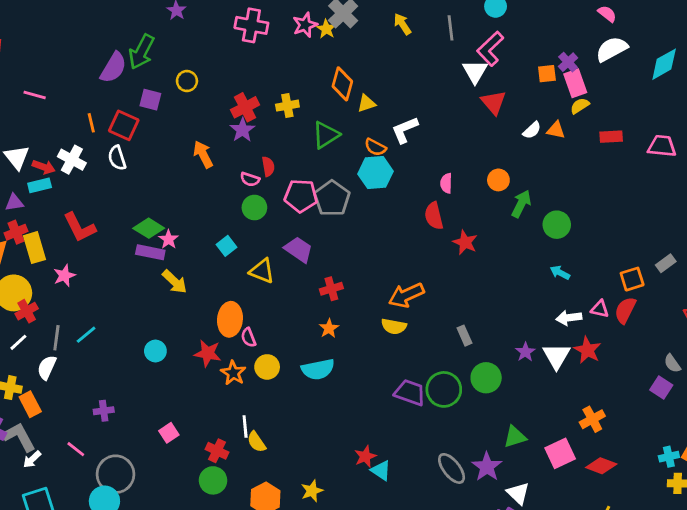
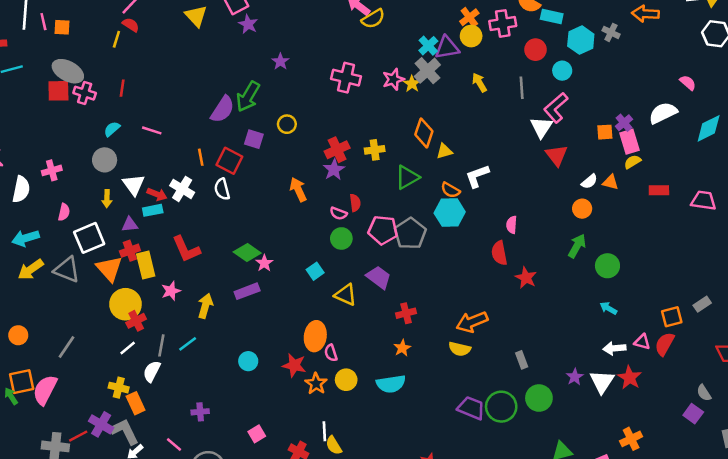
pink semicircle: (607, 14) -> (688, 83), moved
orange circle: (498, 180) -> (582, 209), moved
purple rectangle: (150, 252) -> (247, 291), moved, turned -35
yellow arrow: (175, 282) -> (205, 306), moved, turned -120

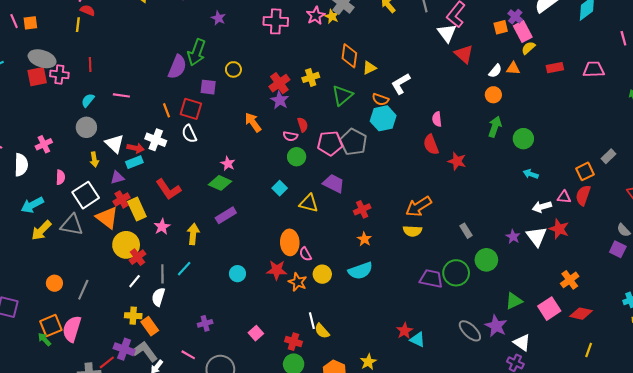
pink star: (264, 263) -> (228, 164), moved
orange circle: (18, 335) -> (54, 283), moved

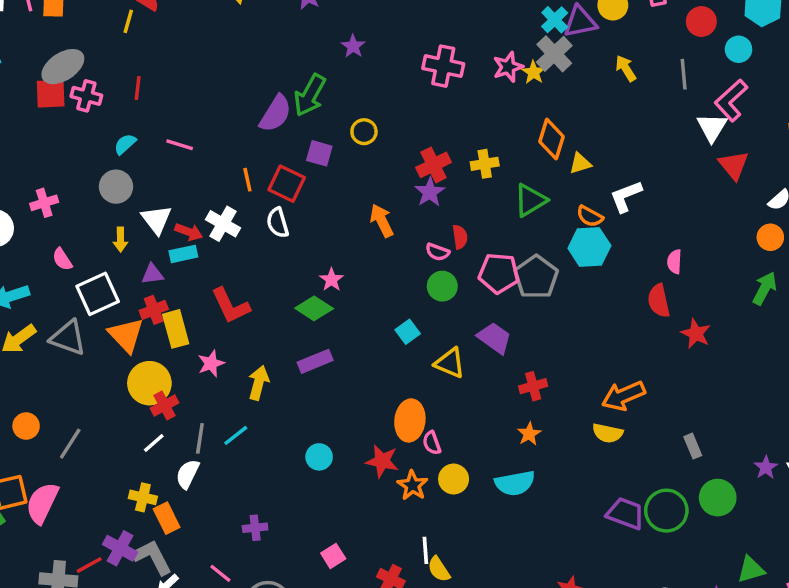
gray ellipse: (42, 59) -> (63, 67), turned -60
pink semicircle: (60, 177) -> (62, 259), turned 136

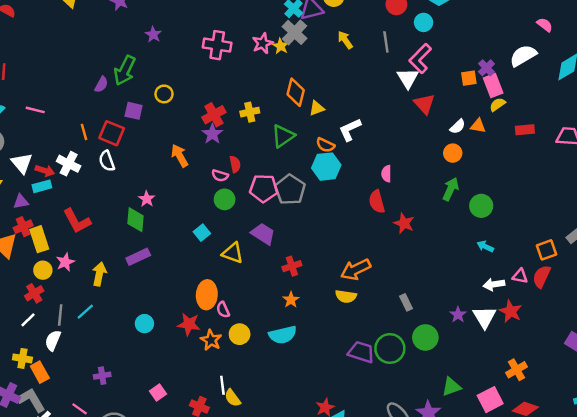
purple semicircle: (276, 114) -> (101, 85), size x0.6
green diamond: (314, 308) -> (135, 220), turned 65
yellow circle: (149, 383) -> (43, 270), moved, size x0.6

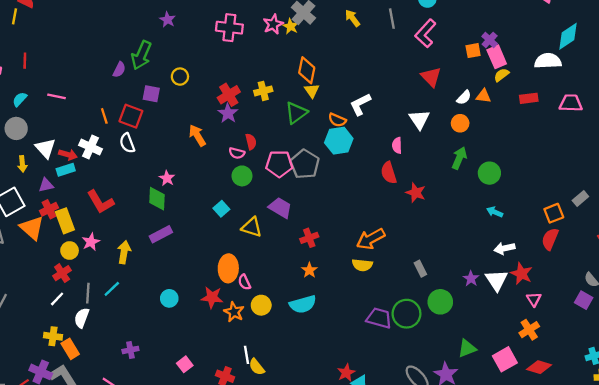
white semicircle: (523, 56) -> (548, 61), moved, turned 30
white triangle: (408, 78) -> (419, 119), moved
yellow triangle: (317, 108) -> (312, 91), moved, turned -42
pink triangle: (520, 276) -> (534, 299), moved, turned 49

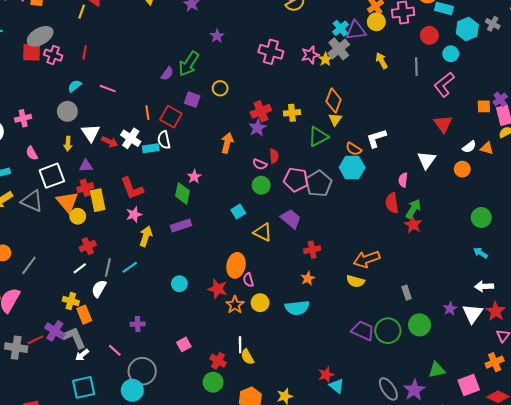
orange arrow: (197, 135) -> (227, 143), turned 36
green arrow: (459, 158) -> (413, 209), moved
cyan rectangle: (66, 170) -> (151, 148), moved
pink star: (91, 242) -> (134, 215), moved
yellow circle: (70, 250) -> (78, 216), moved

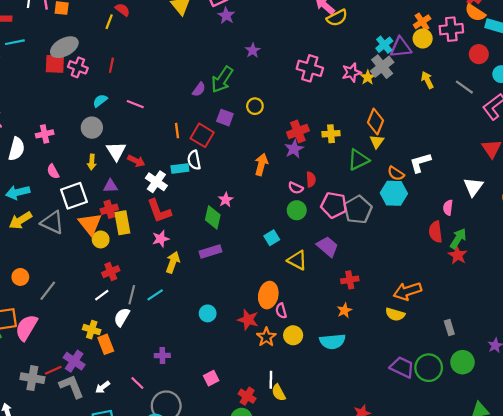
gray line: (416, 67) -> (464, 87), turned -54
white cross: (131, 138) -> (156, 182), moved
gray L-shape: (74, 338) -> (72, 386), moved

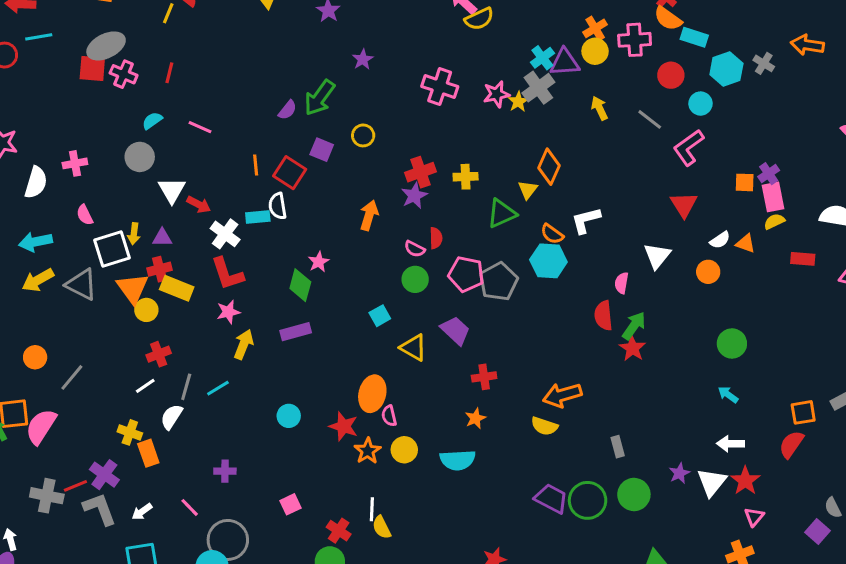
orange diamond: (376, 121) -> (549, 167), moved
yellow arrow: (92, 162) -> (134, 234), moved
yellow rectangle: (122, 223) -> (177, 288), turned -60

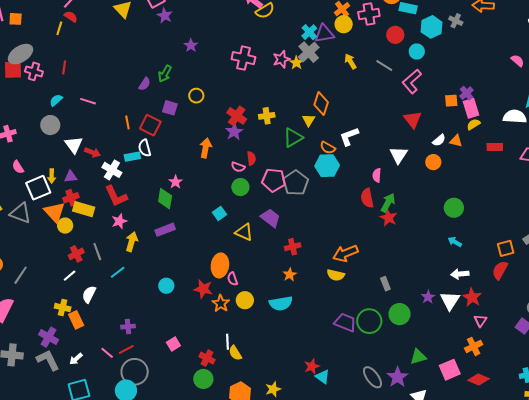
green arrow: (320, 98) -> (165, 74), size x0.7
red cross: (421, 172) -> (237, 116), turned -30
gray line: (186, 387) -> (97, 252), moved, turned -30
red line: (75, 486) -> (126, 350), moved

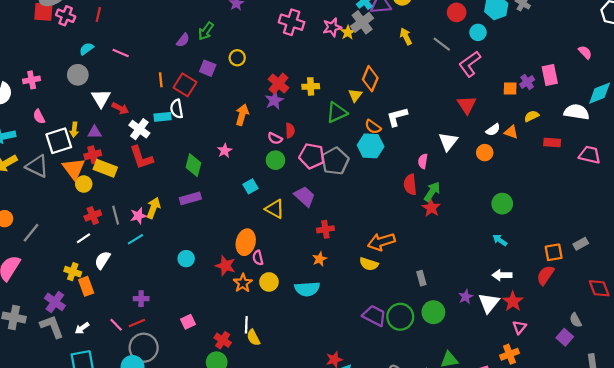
pink rectangle: (471, 108) -> (550, 75), moved
pink star: (176, 182) -> (225, 151), moved
pink star: (119, 221) -> (138, 216), moved

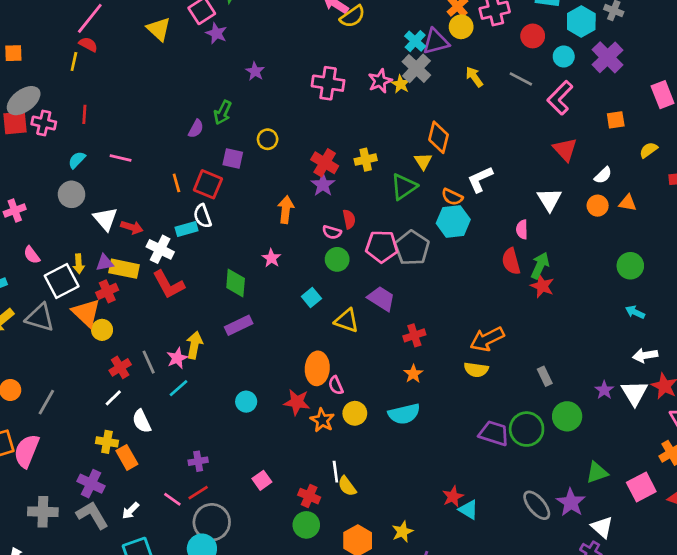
purple cross: (527, 82) -> (608, 57), moved, size x1.6
orange triangle: (511, 132) -> (628, 203), moved
yellow rectangle: (105, 168) -> (124, 269), moved
white semicircle: (102, 260) -> (142, 421), turned -48

